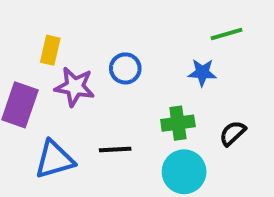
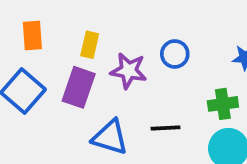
yellow rectangle: (50, 50) -> (90, 45), moved
blue triangle: (54, 160) -> (110, 137), turned 33

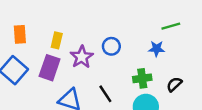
purple star: (129, 71) -> (82, 57), turned 30
black line: (166, 128) -> (105, 94), turned 60

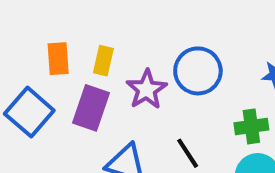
orange rectangle: (20, 34) -> (58, 59), moved
blue circle: (111, 46) -> (198, 71), size x1.5

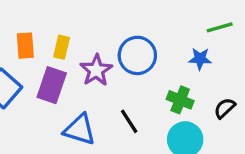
green cross: (251, 126) -> (180, 100), turned 30

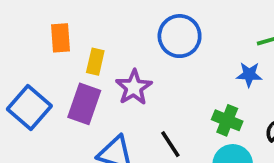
orange rectangle: (25, 46) -> (60, 38), moved
blue circle: (137, 55) -> (180, 36), moved

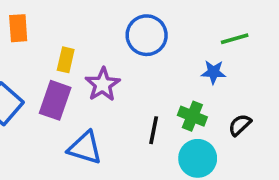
orange rectangle: (60, 38) -> (18, 28), moved
black line: (170, 144) -> (154, 130), moved, turned 44

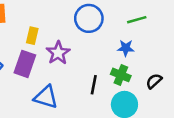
green line: (235, 39) -> (137, 20), moved
blue star: (213, 72) -> (126, 48), moved

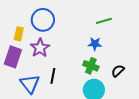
blue circle: (89, 18) -> (43, 20), moved
black line: (94, 85) -> (53, 76), moved
blue triangle: (46, 97) -> (30, 84), turned 35

